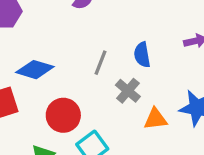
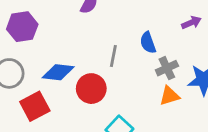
gray cross: (128, 91) -> (167, 68), moved, turned 35
red circle: (63, 115) -> (91, 89), moved

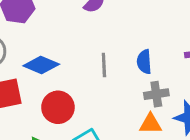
gray line: (113, 56) -> (104, 65), turned -30
red circle: (91, 89) -> (58, 107), moved

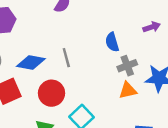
gray line: (104, 65) -> (66, 58), moved

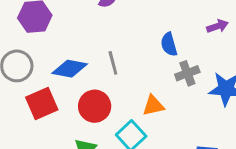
orange triangle: (128, 90) -> (153, 106), moved

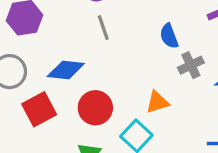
gray line: (113, 63) -> (103, 28), moved

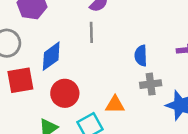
blue diamond: (66, 70) -> (51, 56), turned -60

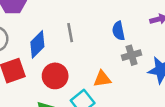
gray line: (91, 32) -> (70, 33), moved

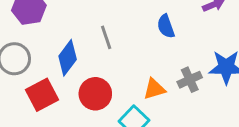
gray cross: (131, 55) -> (190, 80), moved

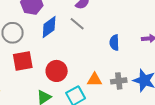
gray line: (106, 37) -> (77, 24), moved, turned -49
blue diamond: (68, 58) -> (49, 27), moved

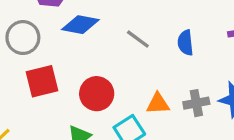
gray line: (77, 24) -> (138, 39), moved
blue diamond: (49, 27) -> (80, 25), turned 50

